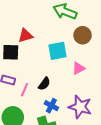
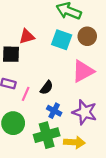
cyan square: (57, 51) -> (62, 40), moved, turned 30
pink triangle: (79, 68) -> (83, 71), size x1.6

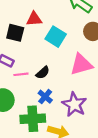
cyan square: (62, 40) -> (56, 37), moved
pink line: (26, 94) -> (21, 74), turned 48

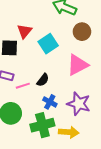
red triangle: (34, 19) -> (24, 31), turned -35
cyan square: (56, 37) -> (48, 44), turned 36

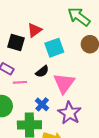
pink triangle: (77, 65) -> (64, 83), moved, turned -40
black semicircle: (43, 80) -> (42, 71), moved

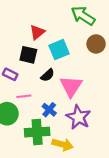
black square: (16, 43) -> (28, 55), moved
pink line: (20, 82) -> (24, 96), moved

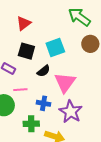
red triangle: (37, 32) -> (24, 23), moved
blue cross: (49, 110) -> (44, 103), turned -32
green cross: (37, 132) -> (31, 124), size x0.7

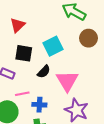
blue cross: (44, 103) -> (39, 105), moved

